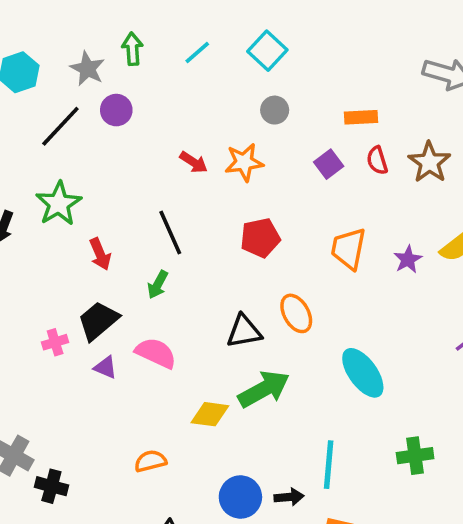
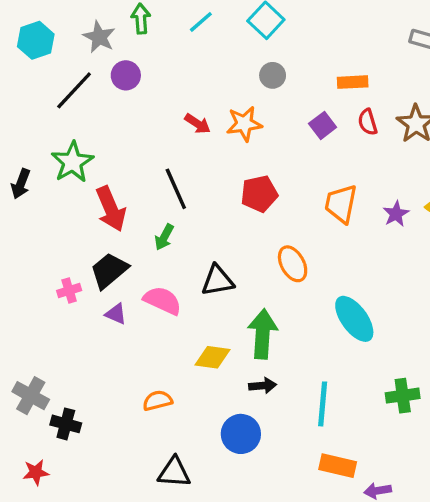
red arrow: (100, 254) -> (111, 209), size x1.5
black triangle: (244, 331) -> (218, 281), moved
green arrow: (264, 389) -> (263, 334), turned -57
black arrow: (289, 497) -> (263, 386), moved

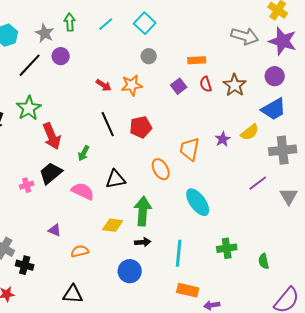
black line: (176, 189) -> (108, 124), moved
orange trapezoid: (341, 204) -> (190, 149), moved
purple triangle: (116, 314) -> (55, 230), moved
black triangle: (174, 472) -> (73, 294), moved

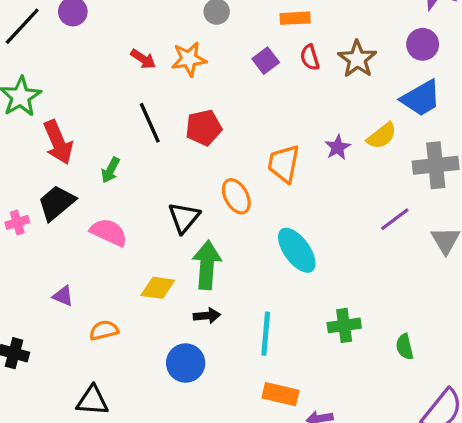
black triangle: (116, 179) -> (184, 218), moved, turned -40

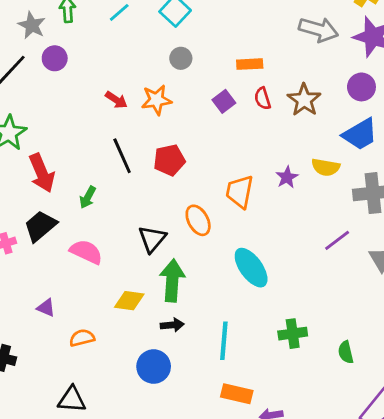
yellow semicircle: (382, 136) -> (326, 167), turned 48

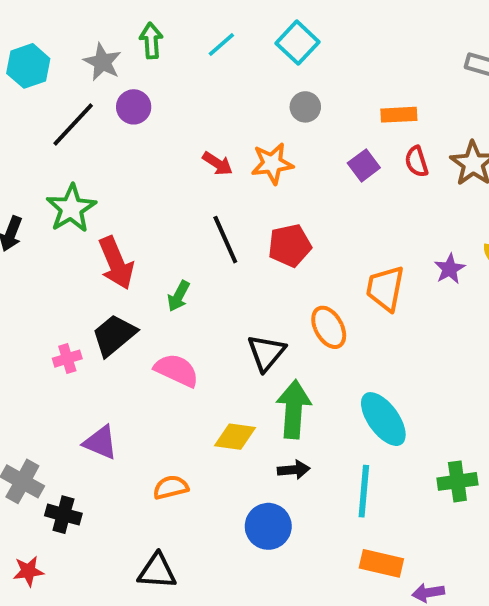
cyan ellipse: (251, 268) -> (383, 419), moved
purple triangle: (46, 308) -> (100, 442), moved, size x1.4

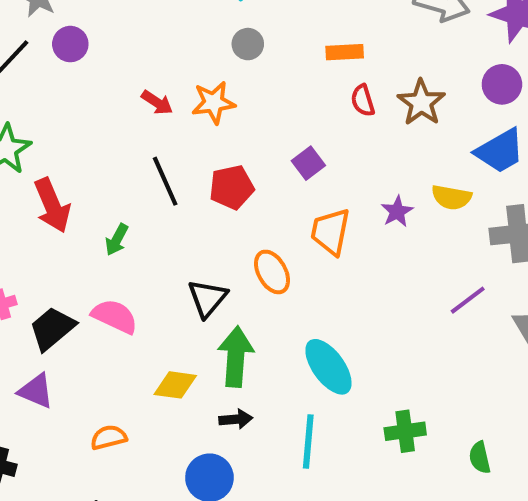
purple square: (364, 165) -> (308, 163), moved
black trapezoid: (114, 335) -> (52, 328), moved

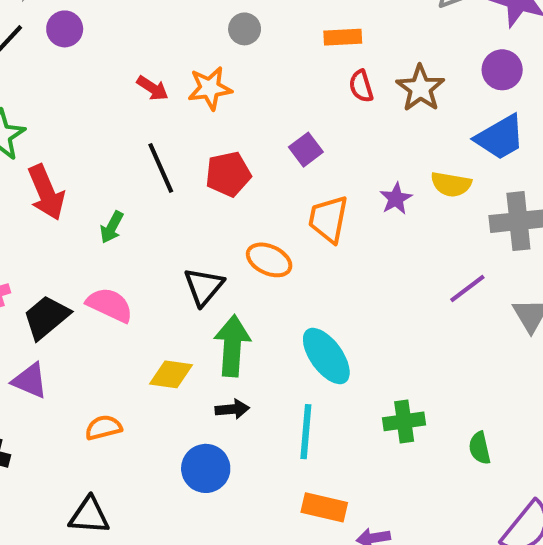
orange ellipse: (272, 272) -> (269, 260), turned -36

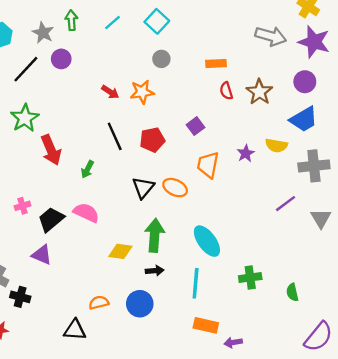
black triangle: (204, 287) -> (143, 188), moved
orange semicircle: (103, 428) -> (99, 303), moved

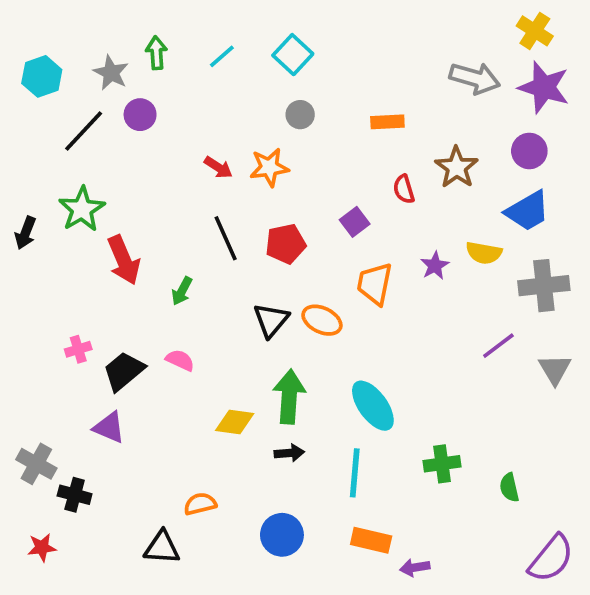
red semicircle: (226, 91) -> (404, 189), moved
pink semicircle: (86, 213) -> (180, 360), size x0.7
blue circle: (140, 304) -> (282, 535), moved

